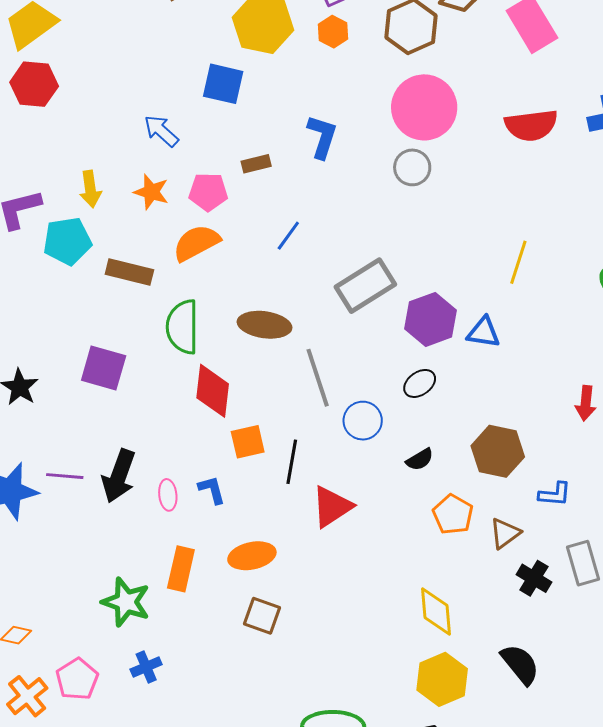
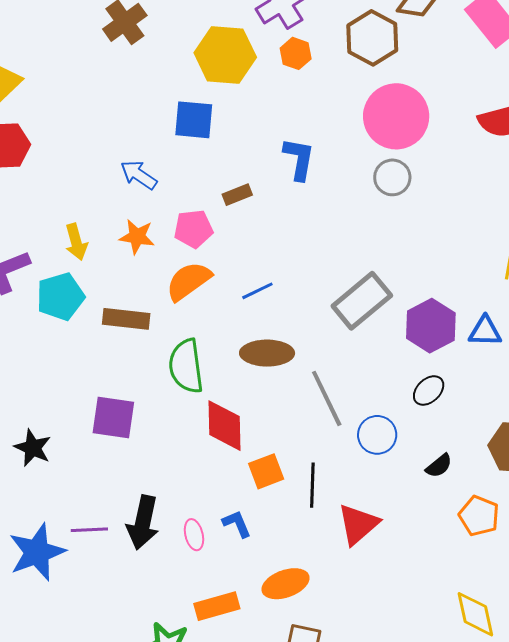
blue line: (288, 236) -> (257, 291), moved, turned 36
orange rectangle: (181, 569) -> (217, 606), turned 69

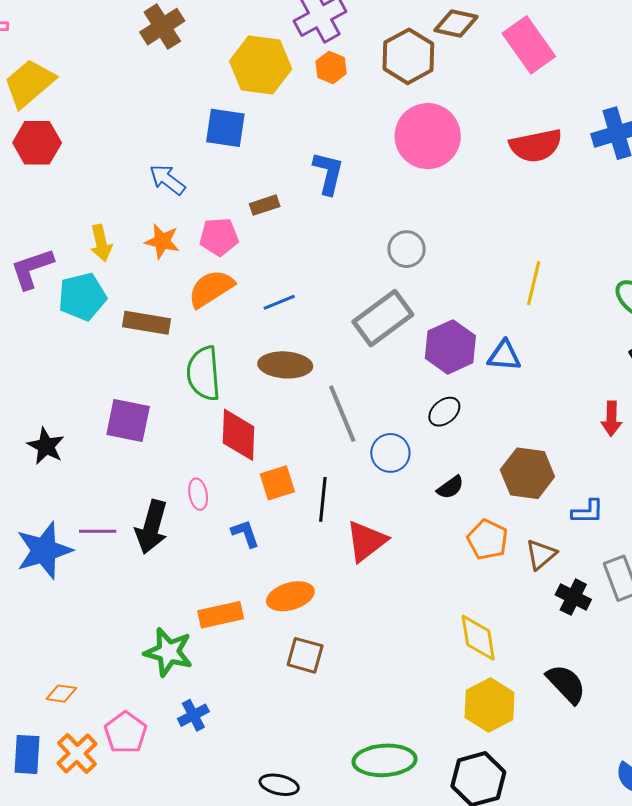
gray circle: (392, 177) -> (407, 249), moved
pink ellipse: (194, 535) -> (198, 494), moved

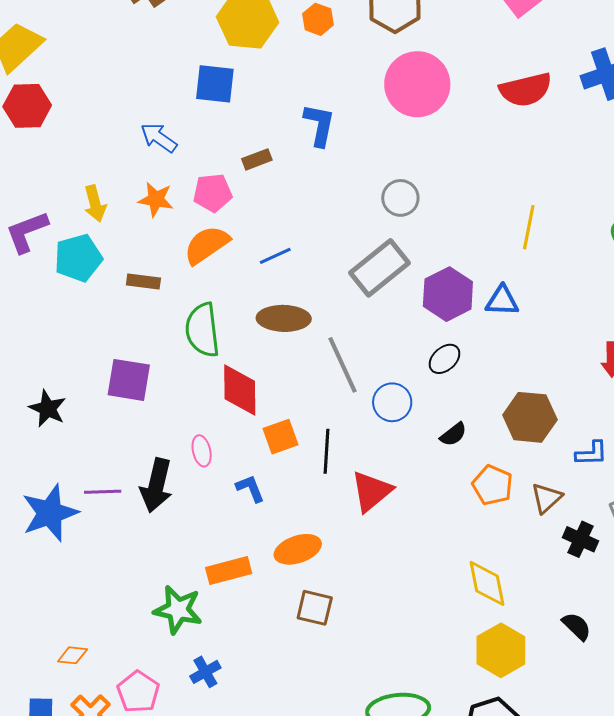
brown rectangle: (146, 323) -> (143, 282), size x0.7
black semicircle: (566, 684) -> (577, 626), size x0.7

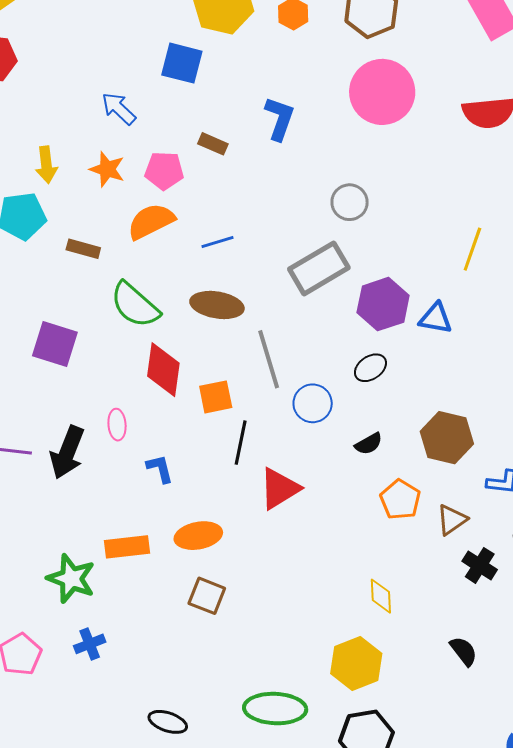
brown rectangle: (257, 159) -> (213, 144), turned 36
green semicircle: (202, 330) -> (135, 305), turned -50
orange square: (280, 437) -> (216, 397), moved
yellow diamond: (487, 583) -> (381, 596), size x0.7
yellow hexagon: (501, 650) -> (356, 663), moved

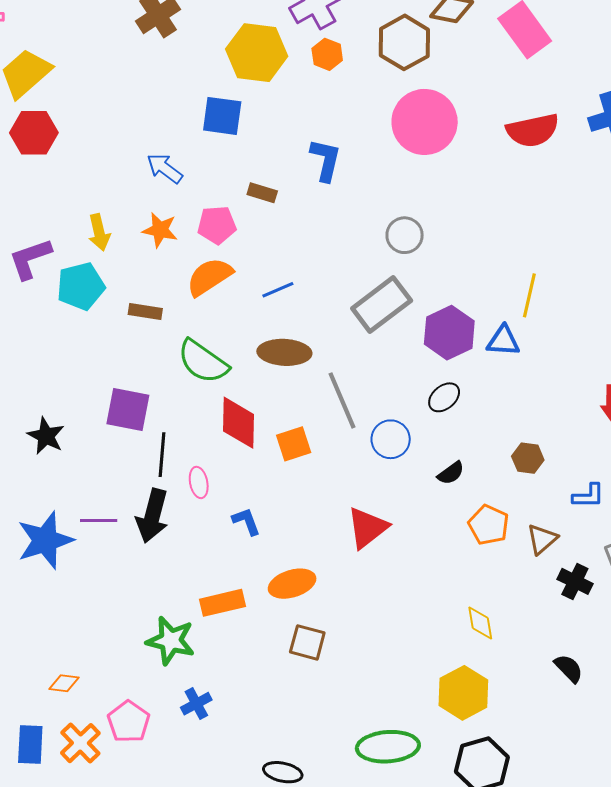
yellow line: (472, 249) -> (529, 295), moved
brown hexagon: (447, 438) -> (528, 458), size x0.6
black line: (241, 443) -> (162, 455), moved

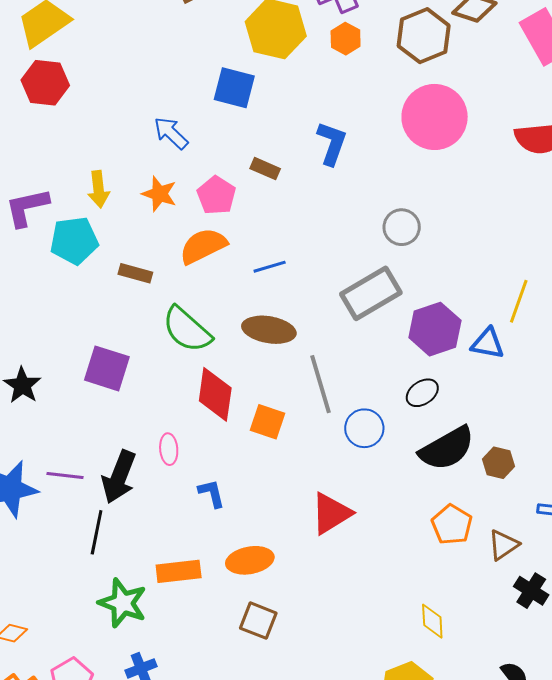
pink pentagon: (217, 225) -> (216, 195), turned 30
orange square: (294, 444) -> (267, 422), turned 30
black line: (162, 455) -> (97, 532), moved
black semicircle: (451, 473) -> (447, 448), moved, size x2.0

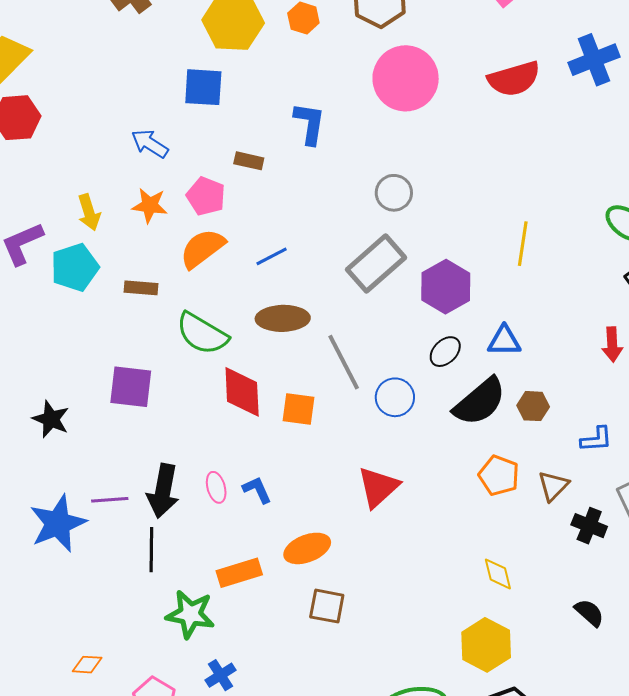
blue triangle: (488, 343) -> (504, 341), moved
pink ellipse: (169, 449) -> (216, 487), moved

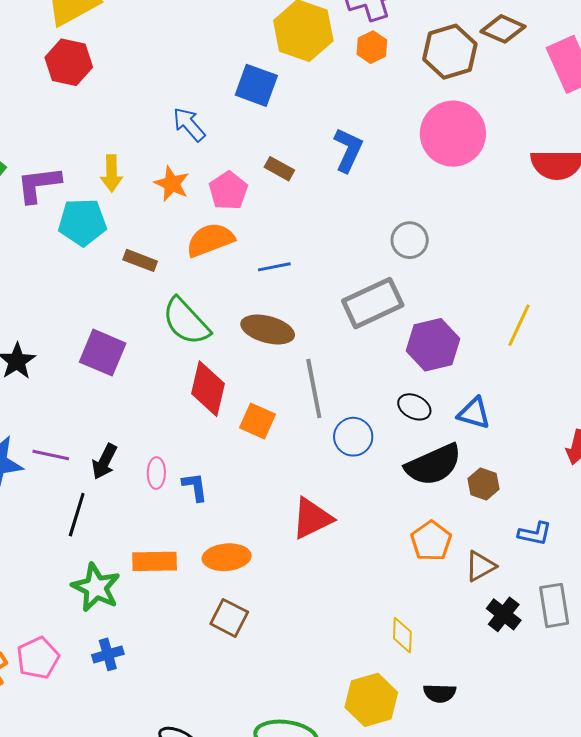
black ellipse: (445, 352) -> (414, 407), turned 56
black arrow: (163, 491) -> (104, 462), size x0.7
black semicircle: (589, 613) -> (440, 693), moved, turned 124

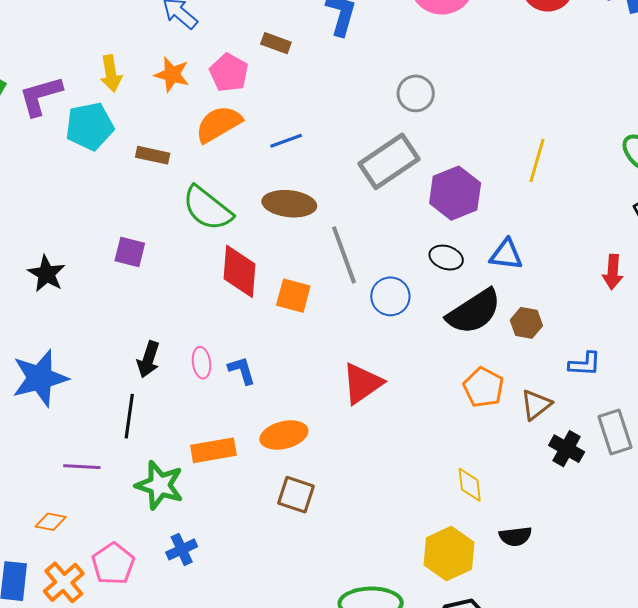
purple square: (103, 353) -> (130, 252), size x0.7
purple line: (51, 455) -> (82, 467), moved

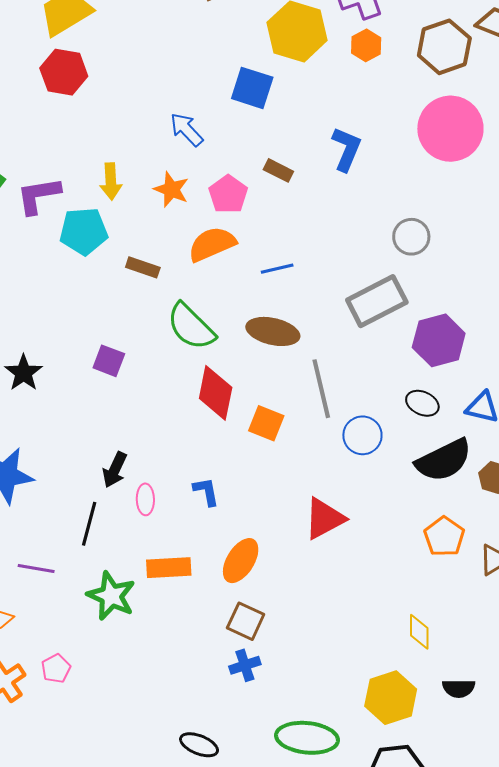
pink ellipse: (202, 363) -> (145, 499), moved
orange ellipse: (284, 435) -> (241, 561), turned -51
blue cross: (182, 549) -> (245, 665), moved
pink pentagon: (113, 564) -> (56, 669), size x0.7

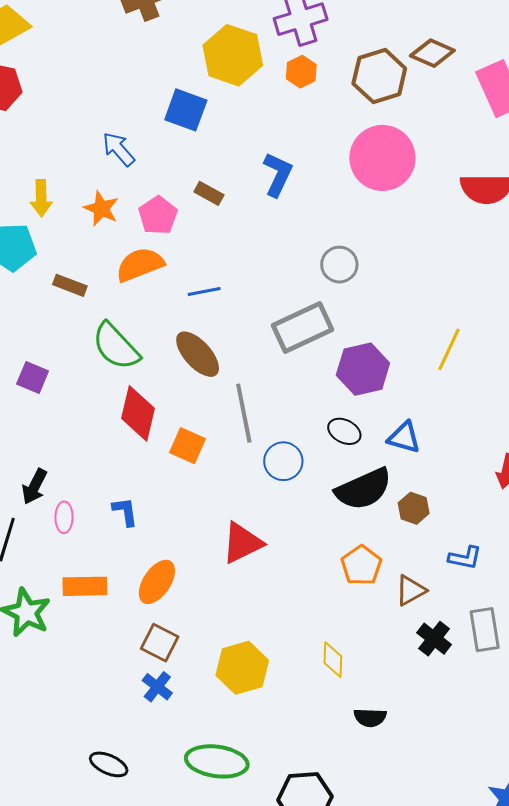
brown ellipse: (273, 331) -> (198, 354), turned 33
blue cross: (245, 665) -> (157, 687), turned -36
yellow hexagon: (391, 698) -> (242, 668), moved

